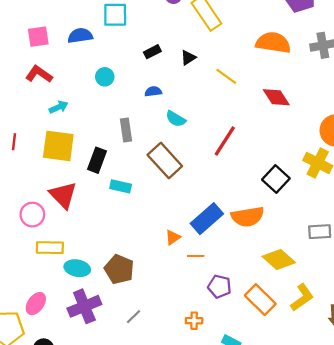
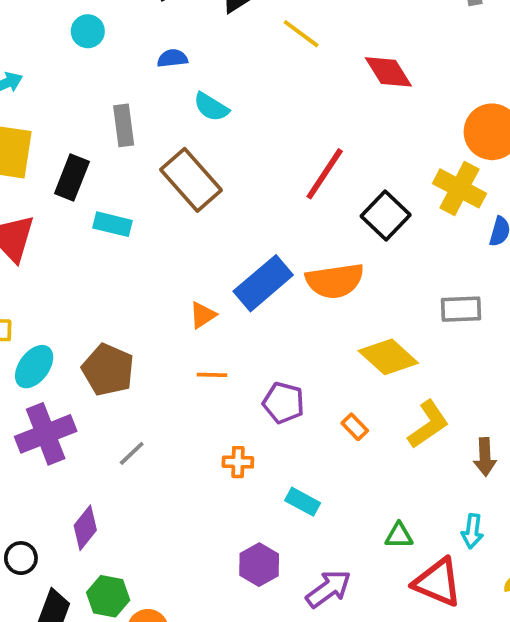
red line: (225, 141) -> (325, 174), moved
orange line: (196, 256) -> (212, 375), moved
cyan ellipse: (77, 268) -> (34, 367), turned -65
orange rectangle: (260, 300) -> (355, 427), size x0.5

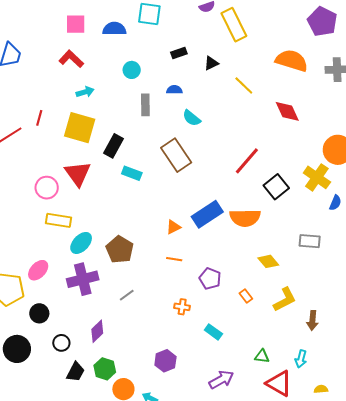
gray rectangle: (124, 125) -> (145, 105), moved
yellow diamond: (388, 357) -> (268, 261), size x0.7
purple hexagon: (259, 565) -> (165, 361), moved

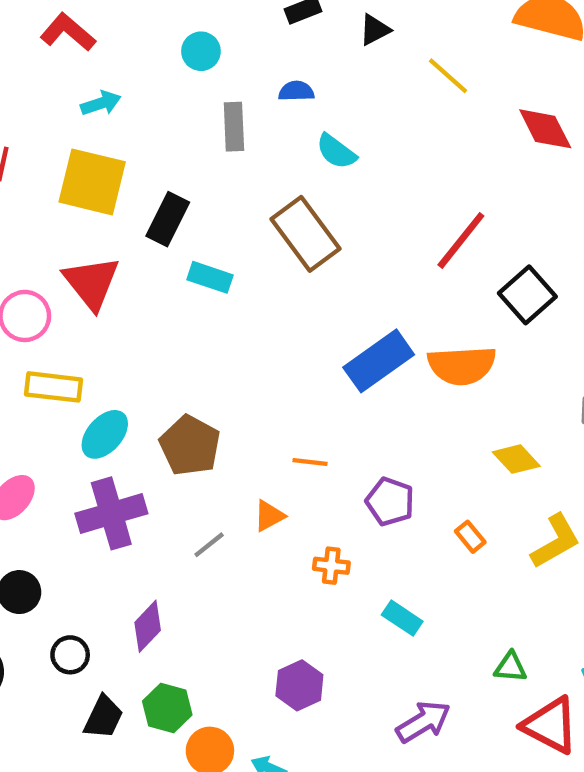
orange triangle: (173, 227) -> (269, 516), moved

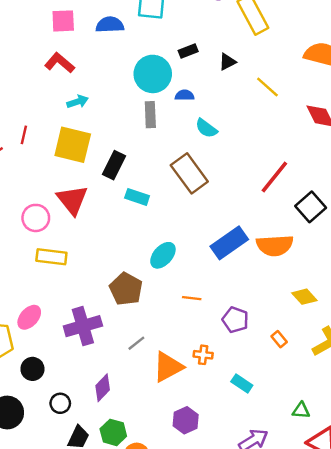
cyan circle: (201, 51) -> (153, 74), moved, size x1.8
cyan ellipse: (105, 434) -> (163, 255), moved
orange triangle: (269, 516) -> (168, 367), moved, size x1.8

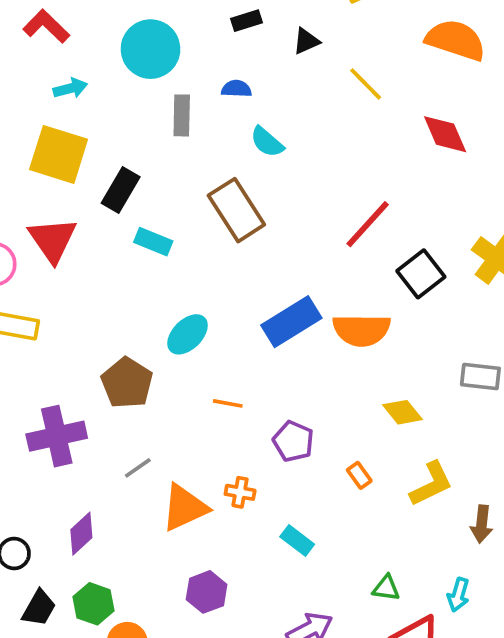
cyan circle: (153, 74) -> (151, 49), moved

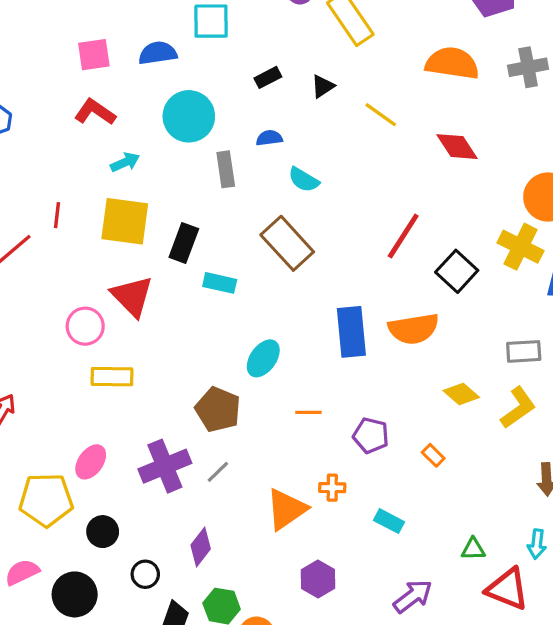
blue rectangle: (291, 322) -> (351, 332), turned -54
gray line: (138, 468) -> (218, 472), moved
yellow L-shape: (431, 484) -> (518, 408), moved

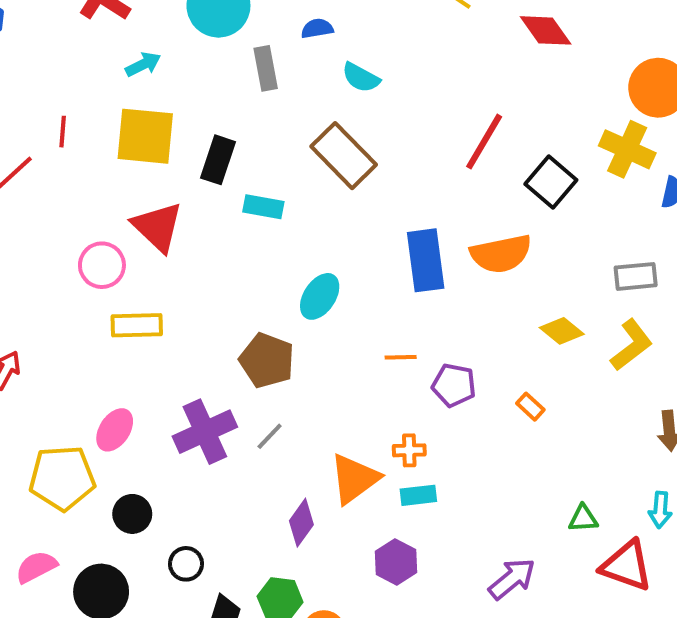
orange line: (308, 412) -> (401, 357), moved
cyan rectangle: (389, 521) -> (418, 495), moved, turned -32
purple diamond: (201, 547) -> (301, 523), moved

